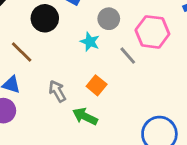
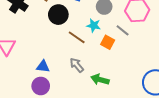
brown line: (22, 52) -> (77, 37), moved
orange square: (97, 85) -> (108, 42), moved

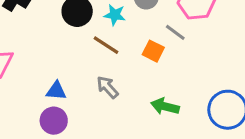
cyan star: (94, 25) -> (115, 15), moved
green arrow: (100, 80) -> (165, 106), moved

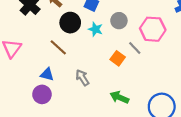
brown line: (106, 45) -> (58, 47), moved

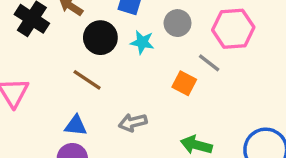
gray arrow: (82, 78) -> (133, 122), turned -63

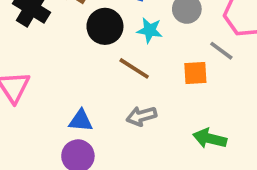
brown line: (87, 80) -> (134, 68), moved
orange square: (184, 83) -> (195, 73), turned -30

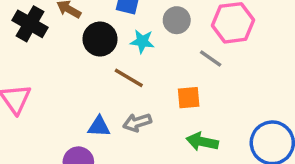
orange square: (195, 73) -> (189, 98), moved
blue triangle: (81, 121) -> (99, 127), moved

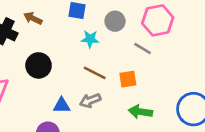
black circle: (100, 39) -> (39, 65), moved
brown line: (129, 78) -> (95, 73), moved

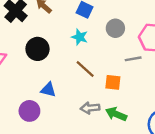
cyan star: (90, 39) -> (80, 37), moved
gray line: (143, 48) -> (133, 59), turned -56
gray arrow: (90, 100) -> (90, 108), moved

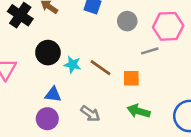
cyan star: (80, 37) -> (72, 65), moved
blue triangle: (48, 90) -> (53, 94), moved
gray arrow: (90, 108) -> (90, 114), moved, turned -132

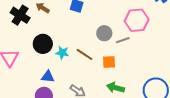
gray circle: (127, 21) -> (104, 33), moved

